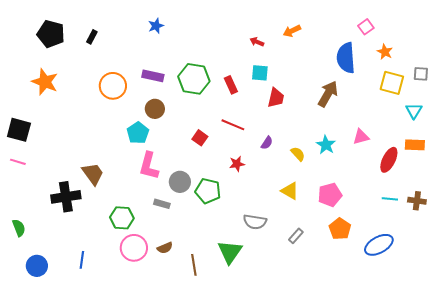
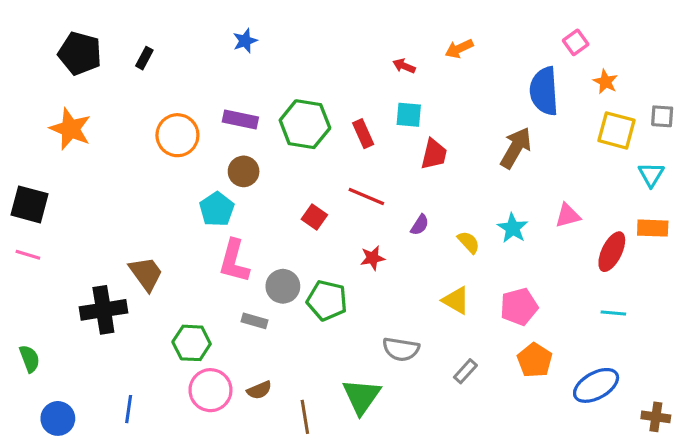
brown cross: (417, 201) -> (656, 417), moved

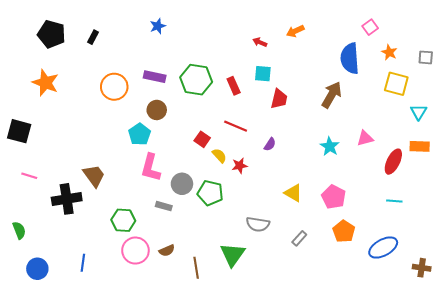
gray square: (662, 116) -> (426, 57), moved
yellow semicircle: (469, 242) -> (219, 155), moved
pink line: (28, 255) -> (29, 176), moved
pink pentagon: (519, 307) -> (334, 197), turned -30

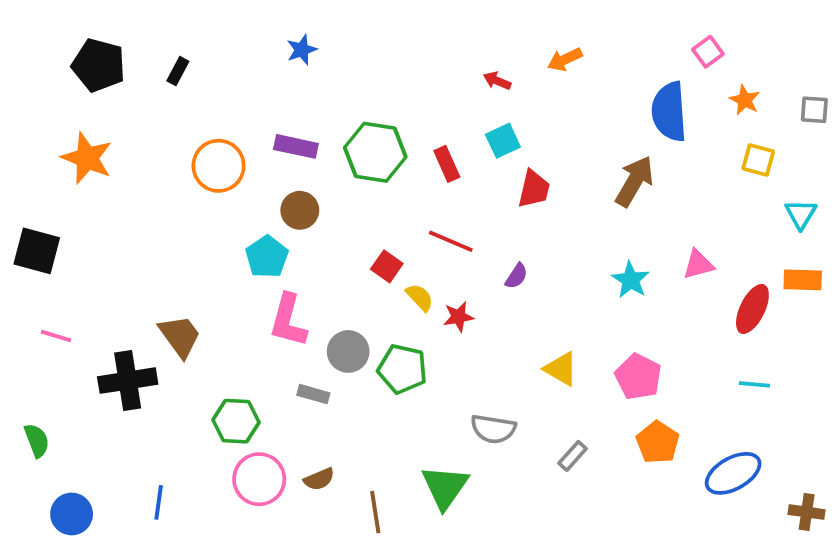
cyan square: (263, 74) -> (503, 141), turned -30
yellow square: (396, 84) -> (758, 160), size x0.7

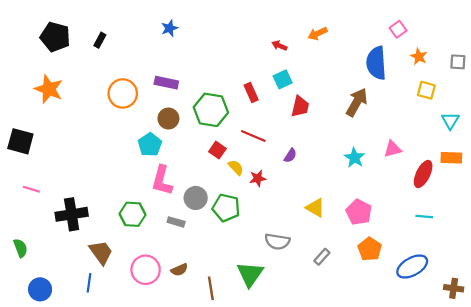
green hexagon: (375, 152) -> (211, 110), moved
brown trapezoid: (180, 336) -> (101, 252), moved
green hexagon: (236, 421) -> (133, 214), moved

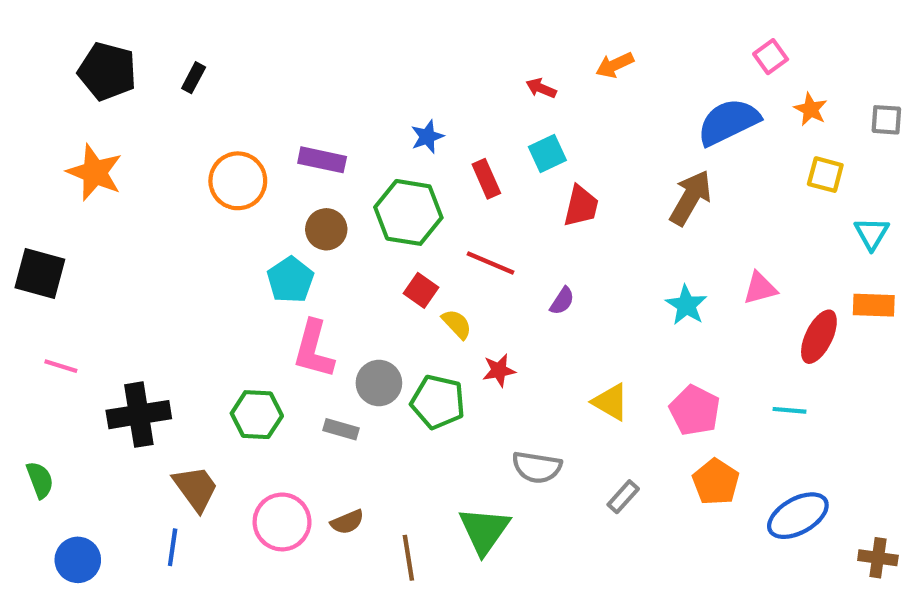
blue star: (170, 28) -> (427, 137), moved
blue semicircle: (376, 63) -> (728, 122), turned 68
red star: (258, 178) -> (499, 370), moved
cyan line: (424, 216) -> (789, 410), moved

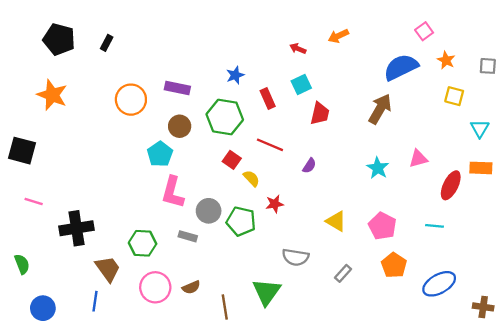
green hexagon: (257, 415) -> (143, 243), moved

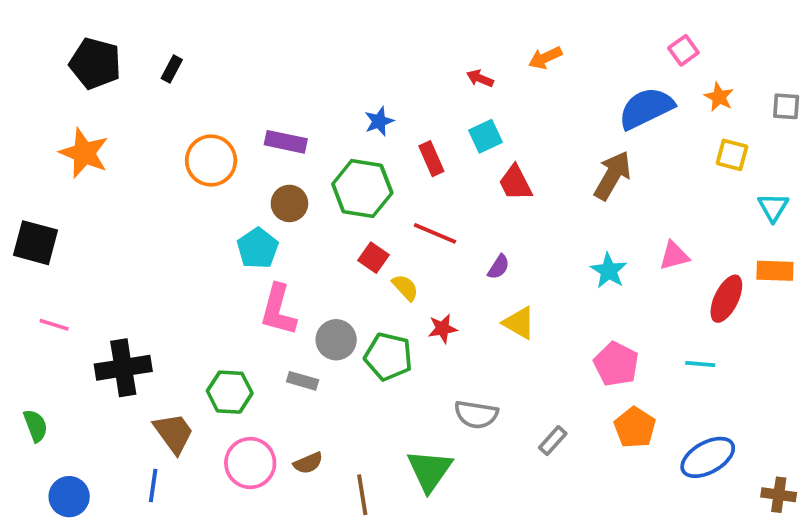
red trapezoid: (320, 113) -> (515, 183), turned 140
yellow triangle: (336, 221) -> (519, 323), moved

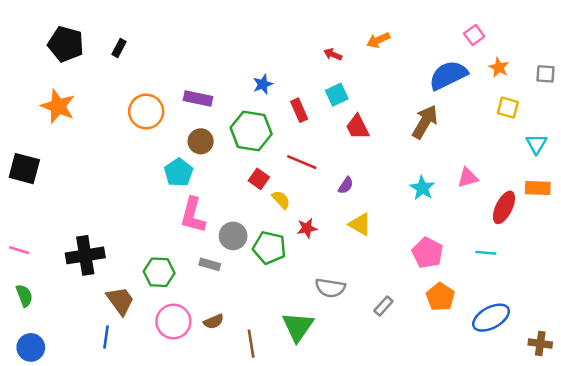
pink line: (54, 325) -> (19, 250), moved
blue circle: (69, 497) -> (31, 347), moved

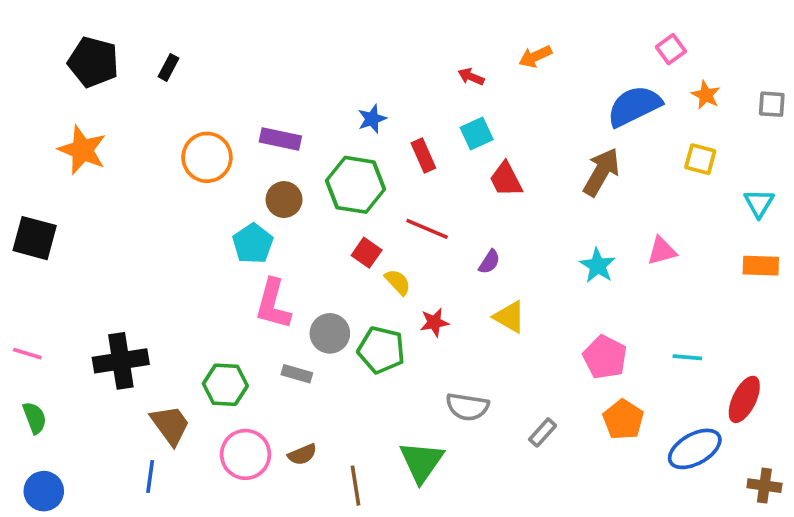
yellow square: (508, 108) -> (700, 159), moved
red ellipse: (504, 207) -> (744, 399), moved

